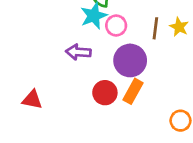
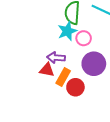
orange rectangle: (133, 91) -> (63, 77), moved
red triangle: (32, 100) -> (47, 70), moved

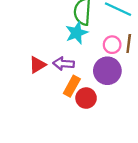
pink circle: (84, 38) -> (112, 45), moved
red triangle: (47, 70) -> (37, 65), moved, turned -42

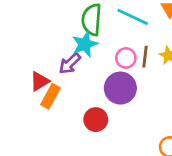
purple arrow: (64, 64) -> (70, 63), moved, turned -48
orange rectangle: (72, 86) -> (51, 96), moved

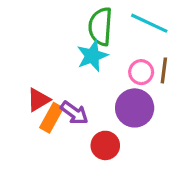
purple arrow: (70, 63) -> (74, 113), moved, turned -100

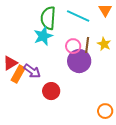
purple circle: (135, 108) -> (79, 61), moved

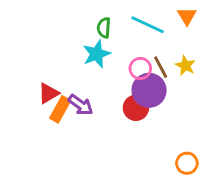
green semicircle: (48, 18) -> (104, 28), size x0.6
brown line: (87, 45) -> (161, 67), turned -35
red circle: (51, 91) -> (136, 108), moved

